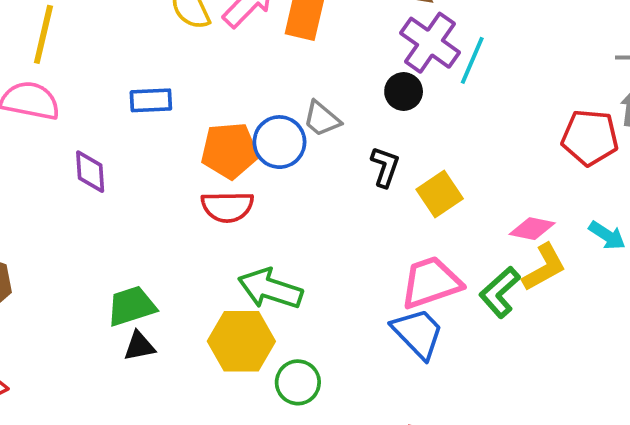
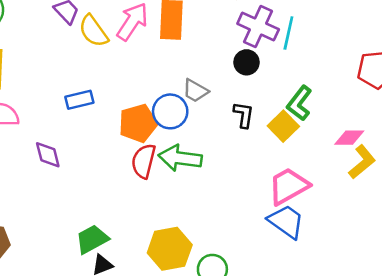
red semicircle: (227, 207) -> (144, 161), turned 116
green arrow: (270, 289) -> (180, 158), moved
green L-shape: (500, 292) -> (299, 103), moved

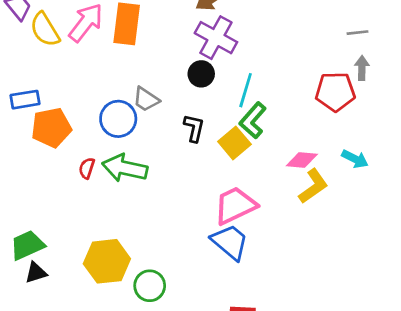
cyan line: (288, 33) -> (246, 90), moved
orange pentagon: (138, 123) -> (51, 128), moved
red semicircle: (144, 161) -> (87, 168), size x0.6

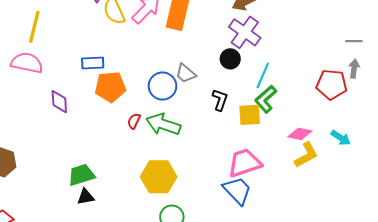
yellow square: (234, 143) -> (250, 115), turned 30
yellow hexagon: (107, 261) -> (159, 177), moved

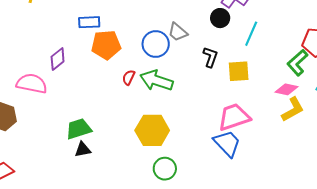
pink semicircle: (27, 63) -> (32, 84), moved
green L-shape: (266, 99) -> (297, 63), moved
purple diamond: (59, 102) -> (58, 59), turned 55

